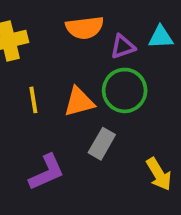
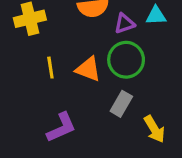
orange triangle: (79, 102) -> (88, 69), turned 36
gray rectangle: (102, 144) -> (121, 104), moved

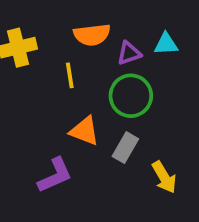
yellow line: (50, 68) -> (70, 75), moved
orange triangle: (88, 69) -> (85, 131), moved

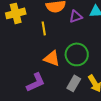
green circle: (131, 96) -> (77, 54), moved
gray rectangle: (125, 148) -> (74, 83), moved

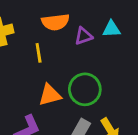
orange triangle: (52, 58) -> (50, 95), turned -36

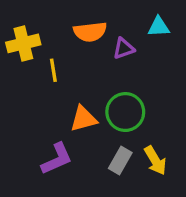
cyan triangle: (111, 29) -> (159, 27), moved
yellow line: (39, 53) -> (53, 70), moved

